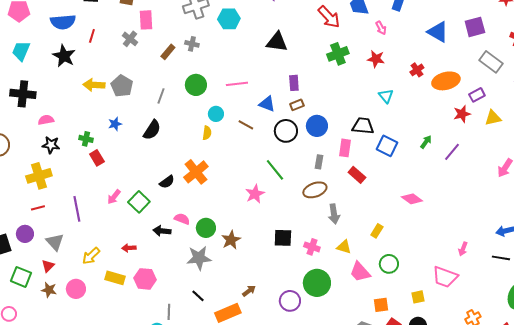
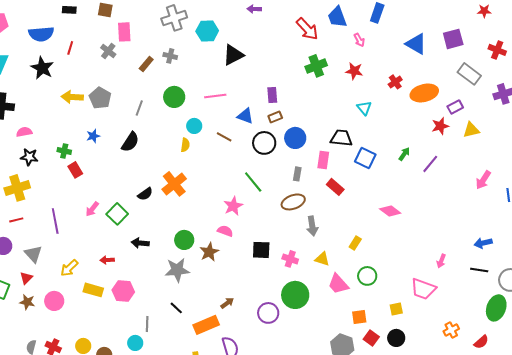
black triangle: (277, 42) -> (233, 55), moved, turned -35
pink semicircle: (182, 219) -> (225, 231), moved

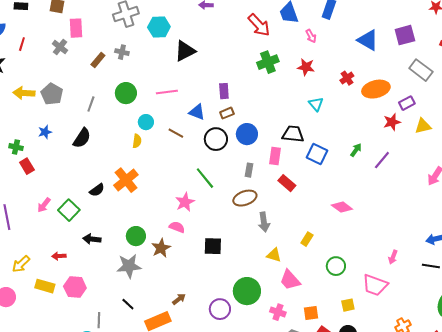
pink cross: (290, 259) -> (278, 312), moved
green circle: (367, 276) -> (336, 266), moved

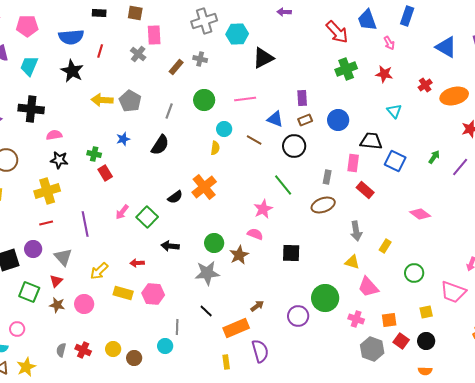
blue circle: (247, 134) -> (338, 120), moved
gray arrow: (264, 222) -> (356, 231), moved

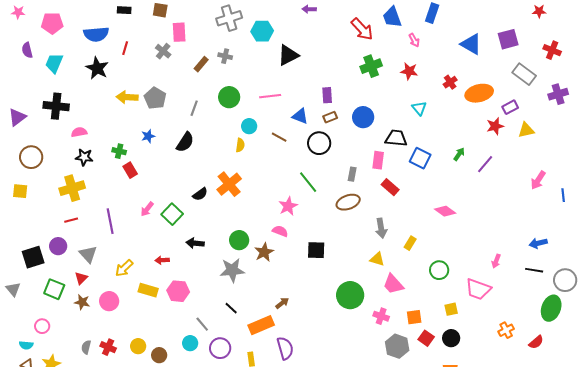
purple circle: (298, 316) -> (220, 348), moved
gray line: (177, 327) -> (202, 324), turned -42

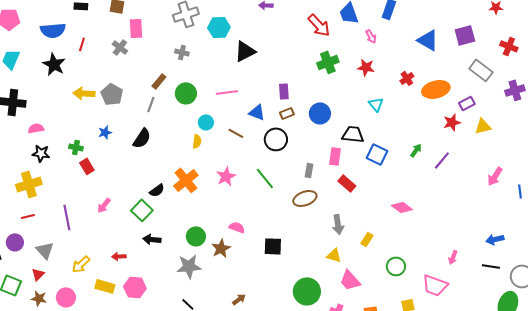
brown rectangle: (201, 64) -> (159, 81), moved
pink star: (288, 206) -> (226, 176), moved
green square: (172, 214) -> (142, 210), moved

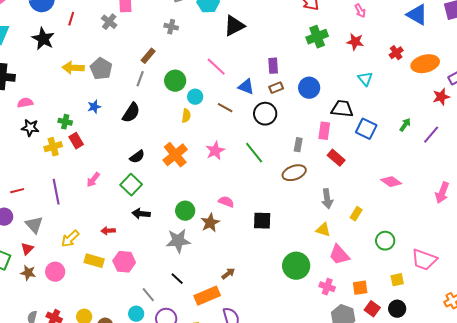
pink line: (227, 92) -> (216, 67), turned 50
green circle: (186, 93) -> (175, 81), moved
yellow cross: (29, 184) -> (53, 147), moved, size x0.7
black semicircle: (157, 190) -> (137, 157), moved
pink arrow: (453, 257) -> (442, 193), moved, size x1.5

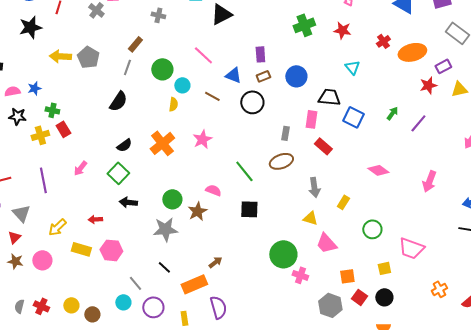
black star: (43, 39) -> (30, 27), turned 30
blue star: (94, 107) -> (34, 88), moved
green line: (254, 153) -> (244, 171), moved
pink cross: (327, 287) -> (300, 275), moved

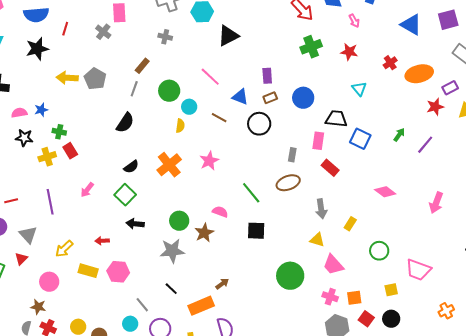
brown star: (15, 261) -> (38, 307), moved
pink cross: (300, 275) -> (330, 297), moved

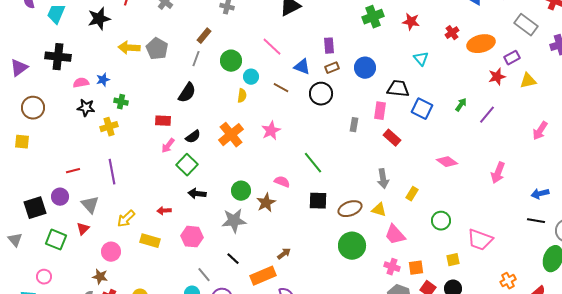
red rectangle: (70, 151) -> (163, 121), moved, turned -56
brown ellipse: (288, 183) -> (350, 209), moved
pink arrow: (87, 190) -> (168, 146), moved
pink hexagon: (118, 272) -> (192, 237), moved

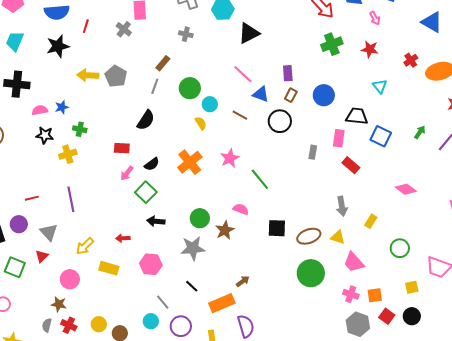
pink line: (272, 47) -> (243, 74), moved
brown rectangle: (332, 68) -> (291, 95), turned -40
yellow semicircle: (242, 96) -> (201, 123), turned -40
green line: (313, 163) -> (260, 179), moved

